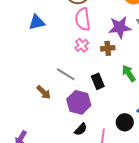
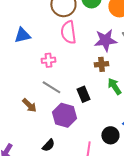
pink cross: (82, 45) -> (48, 60), moved, turned 32
brown cross: (108, 48) -> (101, 64), moved
black semicircle: (81, 129) -> (48, 145), moved

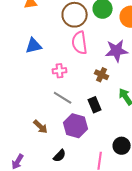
brown cross: (101, 64) -> (102, 75), moved, turned 32
brown arrow: (29, 105) -> (41, 127), moved

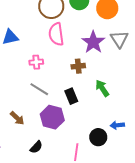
purple star: (117, 51) -> (93, 42), turned -30
brown cross: (102, 75) -> (78, 66), turned -32

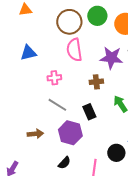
purple star: (93, 42) -> (111, 58), turned -30
brown arrow: (17, 118) -> (35, 134), turned -49
black semicircle: (36, 147) -> (64, 163), moved

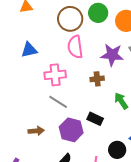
pink cross: (54, 78) -> (55, 75), size x1.5
black rectangle: (89, 112) -> (95, 119), moved, turned -42

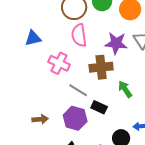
pink cross: (55, 75) -> (59, 63), turned 30
brown cross: (97, 79) -> (101, 67), size x1.6
gray line: (58, 102) -> (78, 90), moved

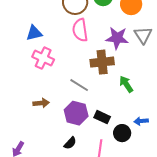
pink cross: (59, 63) -> (43, 58), moved
black rectangle: (99, 107) -> (102, 117), moved
brown arrow: (40, 119) -> (41, 103), moved

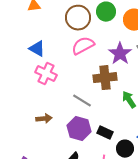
pink semicircle: (80, 30) -> (83, 46), turned 70
blue triangle: (34, 33) -> (37, 49), turned 42
purple star: (117, 38) -> (120, 54), turned 30

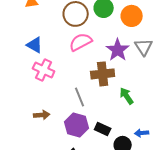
gray line: (82, 101) -> (80, 97), turned 36

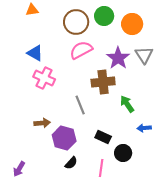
purple hexagon: (77, 125) -> (64, 138), moved
blue arrow: (142, 133) -> (144, 128), moved

